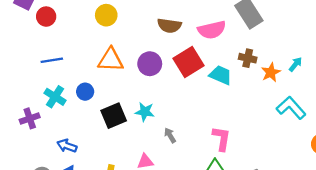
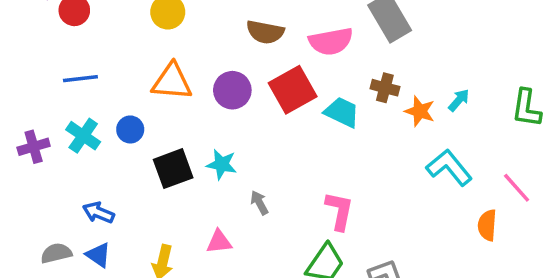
orange star: (271, 72) -> (420, 111), turned -30
purple cross: (30, 118) -> (34, 147), moved

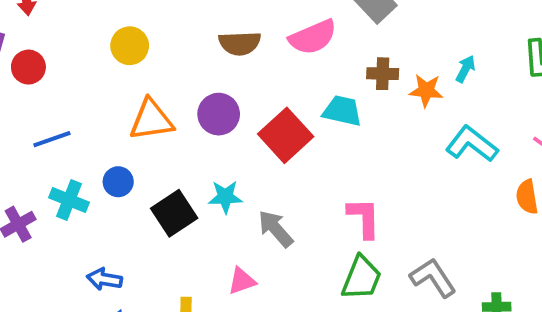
red square: (293, 90) -> (286, 135), moved
gray arrow: (259, 203) -> (276, 229), size x1.5

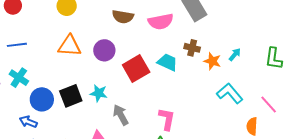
blue circle: (118, 182) -> (42, 99), moved, size x1.5

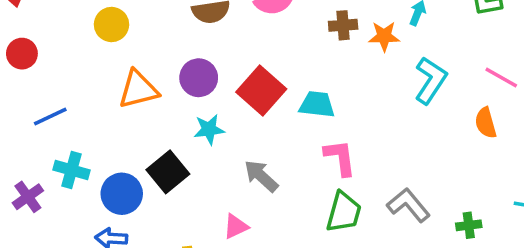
cyan trapezoid: (168, 62) -> (317, 104), moved
cyan star: (99, 93) -> (209, 129), moved
cyan L-shape: (230, 93) -> (431, 80), turned 92

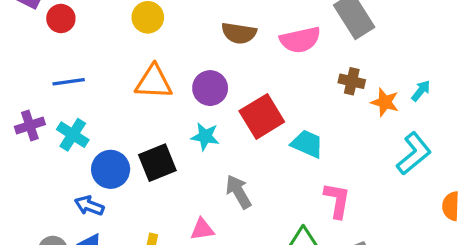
pink L-shape: (340, 158) -> (337, 200), moved
purple cross: (28, 197) -> (30, 126), moved

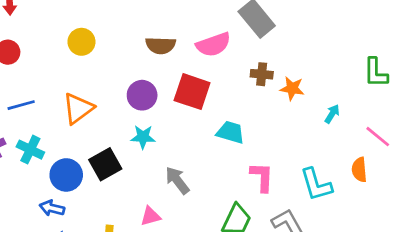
orange triangle: (154, 82) -> (78, 108), moved, turned -32
cyan arrow: (421, 91) -> (332, 114), moved
red square: (262, 116) -> (192, 92), moved, turned -33
cyan L-shape: (414, 154) -> (316, 185), moved, turned 120

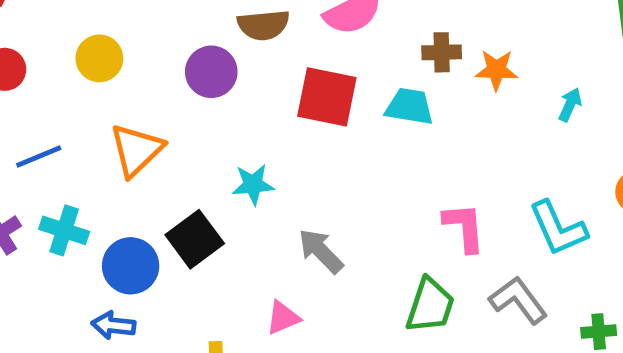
yellow circle: (81, 42) -> (99, 58), moved
purple circle: (142, 95) -> (211, 72), moved
cyan trapezoid: (231, 132) -> (410, 106), moved

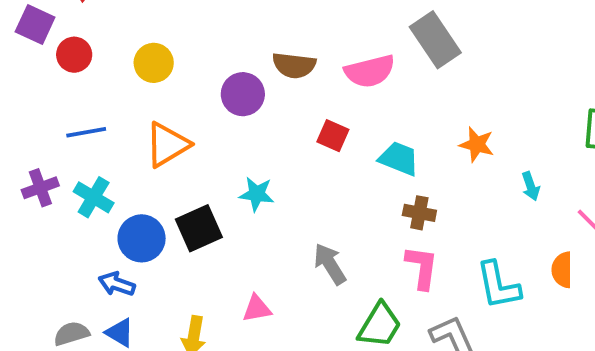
brown cross: (442, 52) -> (419, 213), moved
red square: (327, 97) -> (333, 136), size x0.6
cyan arrow: (570, 105) -> (531, 186), turned 124
gray arrow: (321, 251) -> (330, 264), moved

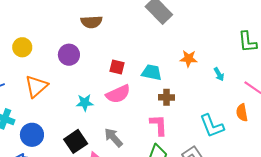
brown semicircle: (294, 65) -> (92, 22), moved
pink semicircle: (370, 71) -> (118, 94), moved
black square: (199, 228) -> (76, 141), moved
gray arrow: (330, 264) -> (113, 138), moved
pink L-shape: (422, 267) -> (159, 125), moved

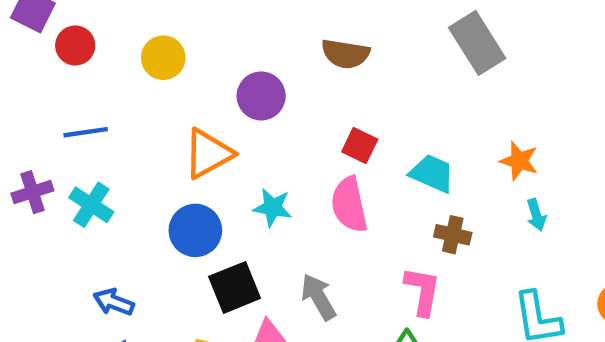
brown semicircle: (92, 22) -> (345, 54), moved
cyan arrow: (219, 74) -> (536, 215), moved
orange triangle: (36, 86) -> (208, 154), moved
pink semicircle: (118, 94) -> (349, 205), turned 90
blue circle: (32, 135) -> (195, 230), moved

